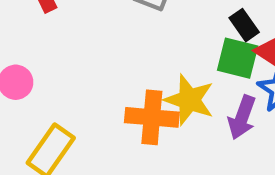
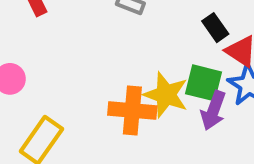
green square: (238, 58) -> (203, 83), moved

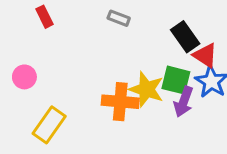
black rectangle: (215, 28) -> (185, 37), size x1.4

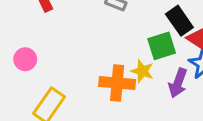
green square: (176, 80) -> (162, 46), moved, turned -32
yellow star: (146, 89) -> (142, 71), size x0.7

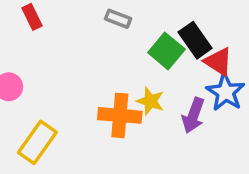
green square: (162, 46) -> (166, 51), moved, turned -32

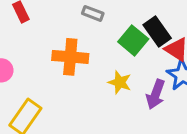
orange cross: (120, 115) -> (70, 57), moved

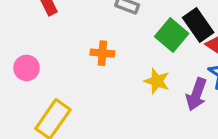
orange cross: (70, 57) -> (102, 53), size x0.6

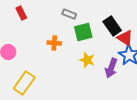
green square: (172, 35) -> (83, 32), moved, turned 36

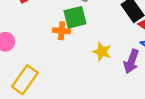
green square: (83, 32) -> (75, 17), moved

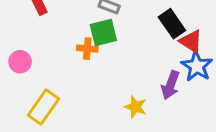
yellow star: (102, 52) -> (135, 107), moved

